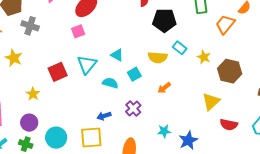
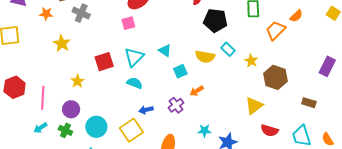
cyan semicircle: (110, 83) -> (135, 83), moved
orange arrow: (164, 88) -> (197, 91), moved
yellow square: (91, 138) -> (131, 130), turned -35

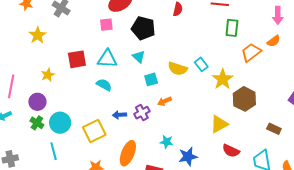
black pentagon: (215, 20) -> (143, 28), moved
cyan triangle: (134, 57) -> (107, 59), turned 40
yellow star: (251, 61) -> (223, 79), size x1.5
blue arrow: (146, 110) -> (119, 115), moved
green cross: (65, 130) -> (37, 123), moved

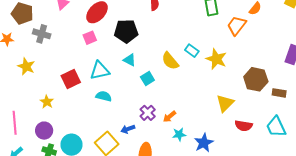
yellow semicircle: (178, 69) -> (170, 61), turned 48
brown hexagon: (244, 99) -> (256, 79), moved
orange arrow: (164, 101) -> (169, 117), moved
blue arrow: (119, 115) -> (128, 129), moved

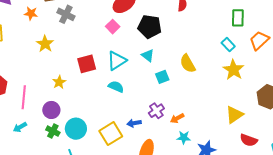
pink square: (90, 38) -> (113, 27), turned -32
cyan rectangle: (192, 51) -> (228, 45), moved
cyan triangle: (100, 71) -> (117, 61), turned -30

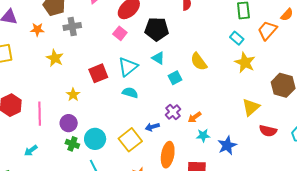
gray cross: (66, 14) -> (72, 26), turned -30
cyan arrow: (20, 127) -> (31, 151), moved

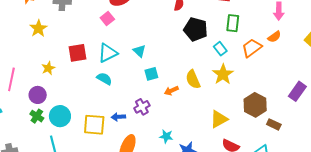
black pentagon: (157, 29) -> (196, 29), moved
yellow semicircle: (199, 62) -> (193, 79), moved
orange arrow: (195, 117) -> (171, 91), moved
yellow square: (130, 140) -> (94, 125), turned 30

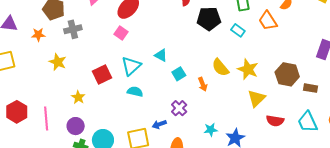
orange trapezoid: (252, 48) -> (268, 21), turned -70
yellow star: (223, 74) -> (248, 69), moved
orange arrow: (171, 91) -> (203, 84), turned -72

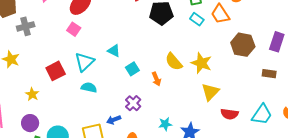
cyan rectangle: (238, 30) -> (197, 19), moved
brown hexagon: (287, 74) -> (243, 45), moved
brown rectangle: (311, 88) -> (269, 74), moved
cyan trapezoid: (308, 122) -> (262, 114), turned -120

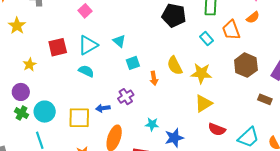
cyan rectangle: (197, 19) -> (207, 39), moved
yellow star: (201, 63) -> (201, 73), turned -30

